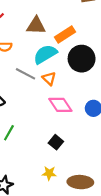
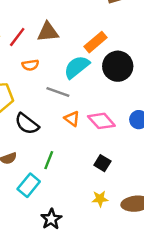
brown triangle: (36, 26) -> (48, 32), moved
orange triangle: (49, 79) -> (72, 119), moved

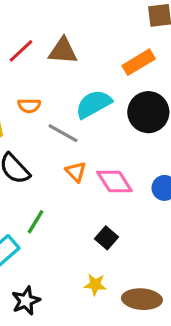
orange rectangle: (96, 42) -> (139, 62), moved
orange semicircle: (30, 65) -> (29, 106), moved

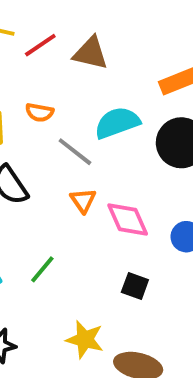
green line: (36, 222) -> (42, 269), moved
black square: (106, 238) -> (135, 286), moved, turned -30
yellow star: (95, 285) -> (85, 339), size x1.4

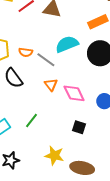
orange semicircle: (40, 112) -> (26, 52), moved

